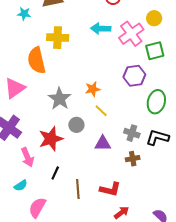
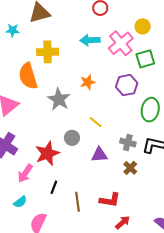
orange star: (93, 89) -> (88, 82), moved
gray star: (60, 99) -> (59, 99), moved
pink arrow: (27, 157) -> (25, 173), turned 60
brown cross: (133, 159) -> (130, 168), turned -32

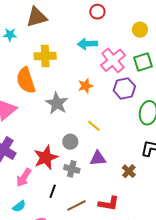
pink cross: (121, 43) -> (113, 60), moved
gray cross: (128, 143) -> (72, 169), moved
brown line: (78, 202) -> (76, 206), turned 72

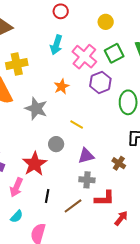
cyan arrow: (87, 44) -> (56, 45), turned -60
gray cross: (72, 169) -> (87, 180), moved

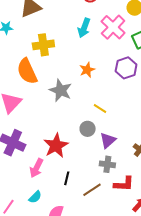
pink cross: (84, 57) -> (113, 27), moved
gray circle: (56, 144) -> (88, 129), moved
purple triangle: (86, 156) -> (108, 140), turned -30

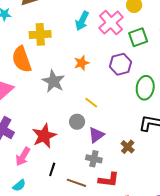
brown line: (92, 190) -> (76, 183), turned 48

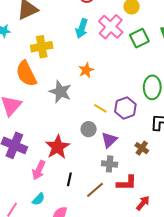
purple hexagon: (121, 64) -> (125, 108), moved
brown line: (76, 183) -> (95, 190), turned -54

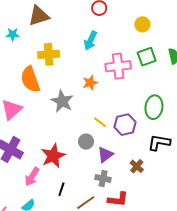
pink cross: (111, 27) -> (118, 66), moved, turned 35

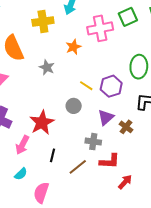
yellow cross: (49, 54) -> (43, 21), moved
gray star: (62, 101) -> (47, 67), size x0.7
purple triangle: (105, 155) -> (106, 117), moved

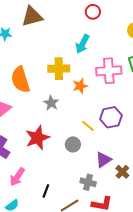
yellow cross: (43, 21) -> (59, 69), moved
purple hexagon: (111, 86) -> (111, 117), moved
red star: (42, 123) -> (37, 138), moved

